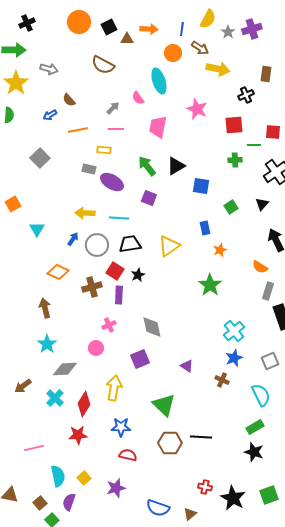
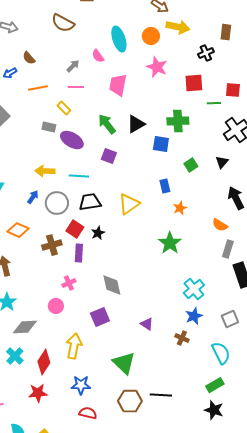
orange circle: (173, 53) -> (151, 36), moved
yellow rectangle: (104, 150) -> (64, 108), turned 40
green cross: (235, 160) -> (178, 121), moved, size x1.5

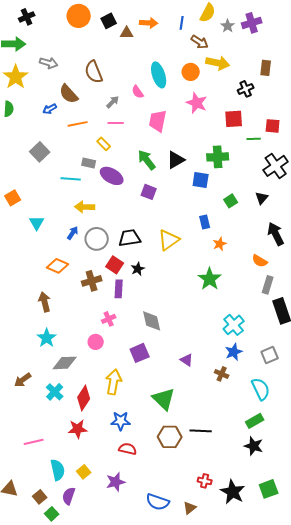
brown semicircle: (63, 23) -> (94, 72), moved, turned 40
brown semicircle: (29, 58) -> (69, 94), size x1.5
cyan line: (79, 176) -> (71, 179), moved

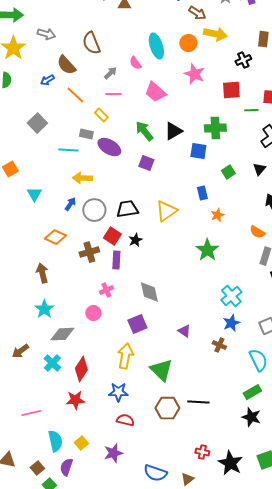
pink trapezoid: (158, 121) -> (155, 92), turned -60
orange line: (78, 124) -> (75, 95), turned 54
yellow arrow: (114, 382) -> (125, 356), moved

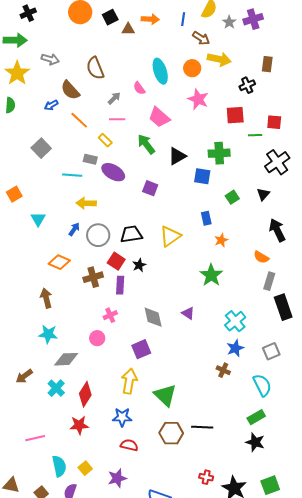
green arrow: (144, 131) -> (146, 144), moved
cyan star: (44, 309) -> (48, 334), turned -30
purple triangle: (184, 331) -> (188, 313), moved

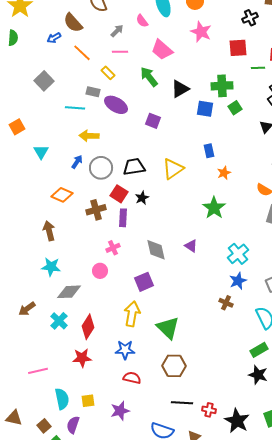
green square: (232, 197) -> (235, 108), moved
black line: (202, 427) -> (182, 403), moved
yellow square: (85, 468) -> (88, 401), turned 32

